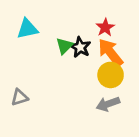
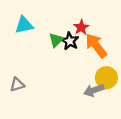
red star: (105, 27) -> (81, 27), moved
yellow circle: (111, 75) -> (106, 78), moved

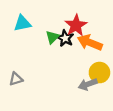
red star: (81, 27) -> (76, 25), size x1.5
orange arrow: (96, 46) -> (90, 43), turned -30

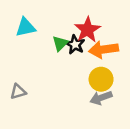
orange arrow: (90, 43) -> (104, 50), turned -30
yellow circle: (99, 73) -> (101, 79), moved

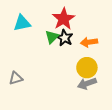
red star: (87, 30) -> (64, 19), moved
orange arrow: (104, 50) -> (89, 42), size x0.7

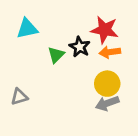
red star: (64, 19) -> (105, 30), moved, turned -30
green triangle: (52, 37) -> (56, 55), moved

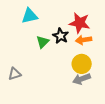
cyan triangle: (27, 28) -> (30, 16), moved

